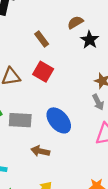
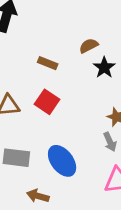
brown rectangle: (42, 39) -> (48, 63), turned -35

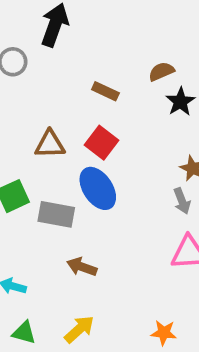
blue ellipse: (62, 161) -> (98, 188), moved

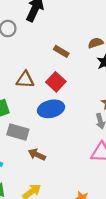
blue ellipse: (98, 188) -> (51, 109), turned -75
gray rectangle: (56, 214) -> (18, 132), moved

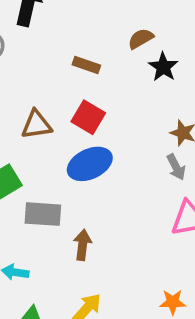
brown arrow: (37, 155) -> (82, 245), turned 84

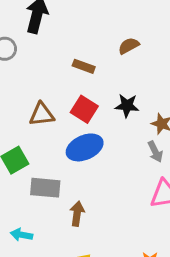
black star: (163, 67) -> (127, 106), moved, turned -30

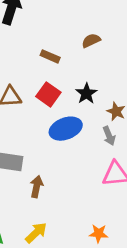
black star: (127, 106) -> (86, 93), turned 30
blue ellipse: (85, 147) -> (66, 129), moved

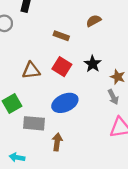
blue ellipse: (66, 129) -> (65, 103), moved

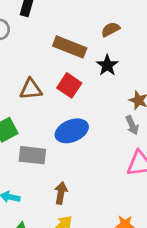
brown rectangle: (61, 36) -> (70, 47), size x1.6
black star: (93, 64) -> (107, 65), moved
brown arrow: (57, 142) -> (61, 193), moved

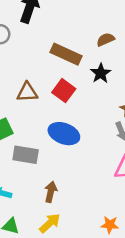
blue ellipse: (72, 131) -> (64, 134), turned 40

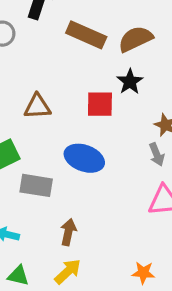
brown semicircle: (105, 40) -> (136, 39), size x1.5
brown rectangle: (66, 54) -> (86, 35), moved
red square: (64, 91) -> (100, 104), moved, turned -35

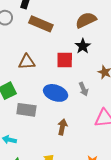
brown rectangle: (86, 35) -> (41, 24), moved
gray arrow: (157, 154) -> (84, 89), moved
brown arrow: (68, 232) -> (62, 127), moved

